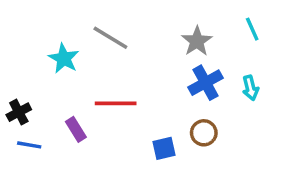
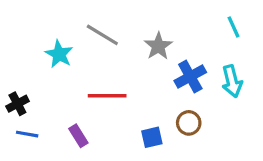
gray star: (197, 41) -> (158, 46), moved
cyan arrow: (250, 88) -> (232, 81), size x1.4
purple rectangle: (76, 129) -> (78, 136), moved

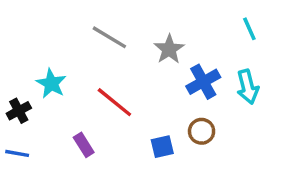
cyan star: (59, 54) -> (51, 83), moved
red line: (107, 96) -> (114, 102), turned 39
blue line: (27, 134) -> (17, 153), moved

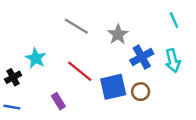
blue square: (162, 147) -> (113, 87), moved, size x1.6

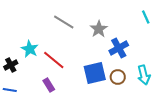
cyan arrow: (173, 61) -> (144, 75), moved
red line: (80, 71) -> (54, 60), moved

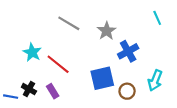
black cross: (11, 65) -> (29, 89), moved, turned -32
cyan arrow: (144, 75) -> (155, 80), turned 36
brown circle: (118, 77) -> (127, 91), moved

